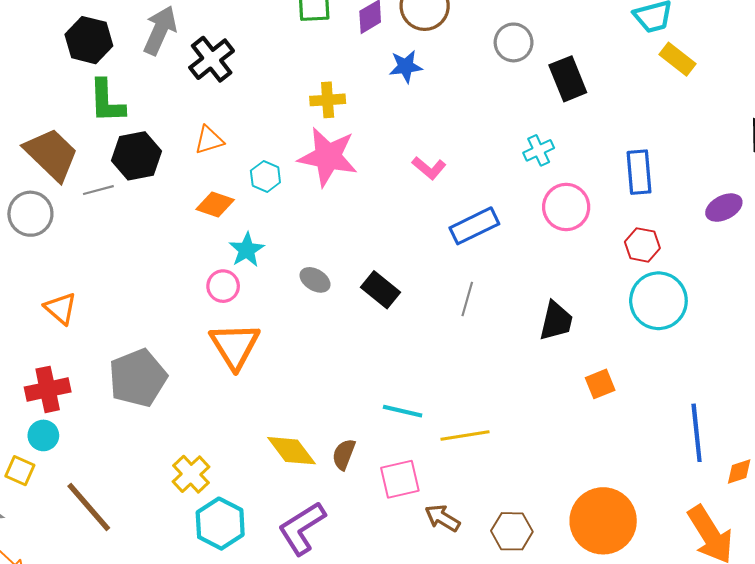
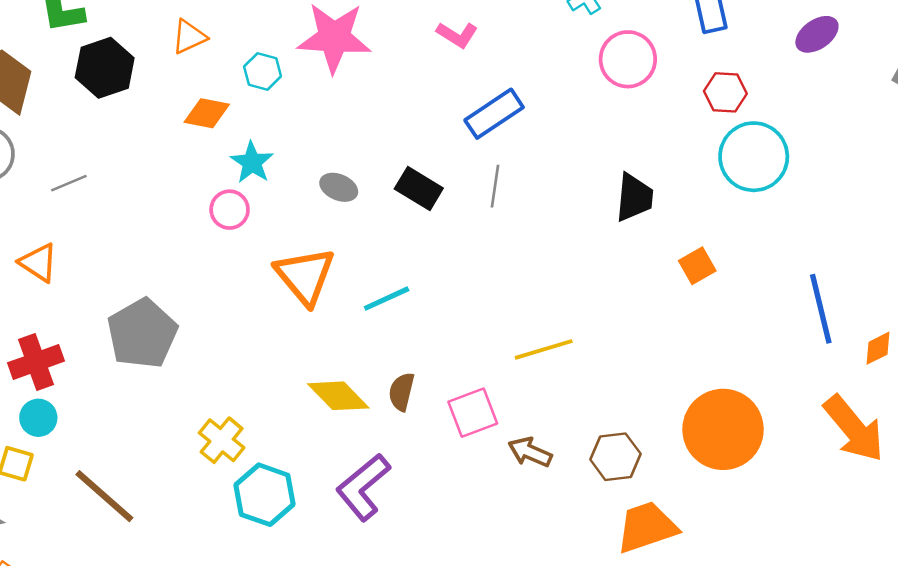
gray line: (98, 190) -> (69, 183), moved
blue rectangle: (474, 226) -> (494, 114), moved
gray line: (467, 299) -> (495, 186), moved
orange triangle: (235, 346) -> (305, 276), moved
cyan line: (403, 411) -> (387, 299), moved, turned -30

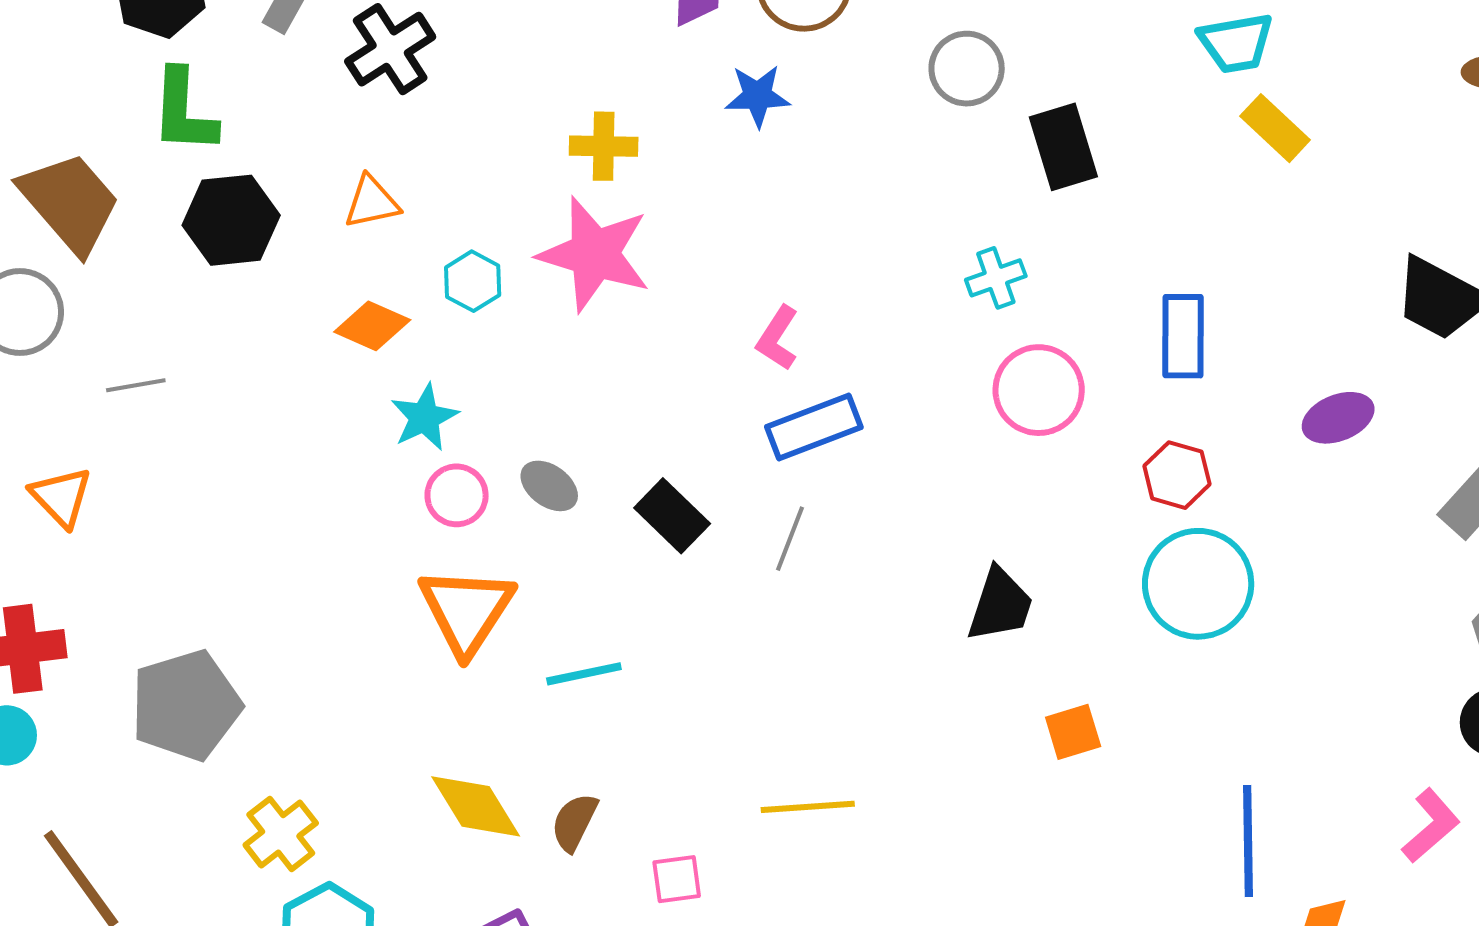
pink L-shape: (457, 35) -> (777, 338), moved, turned 78
pink circle: (230, 210) -> (457, 495), moved
gray pentagon: (142, 333) -> (186, 705), moved
pink square: (473, 413) -> (677, 879), size x0.7

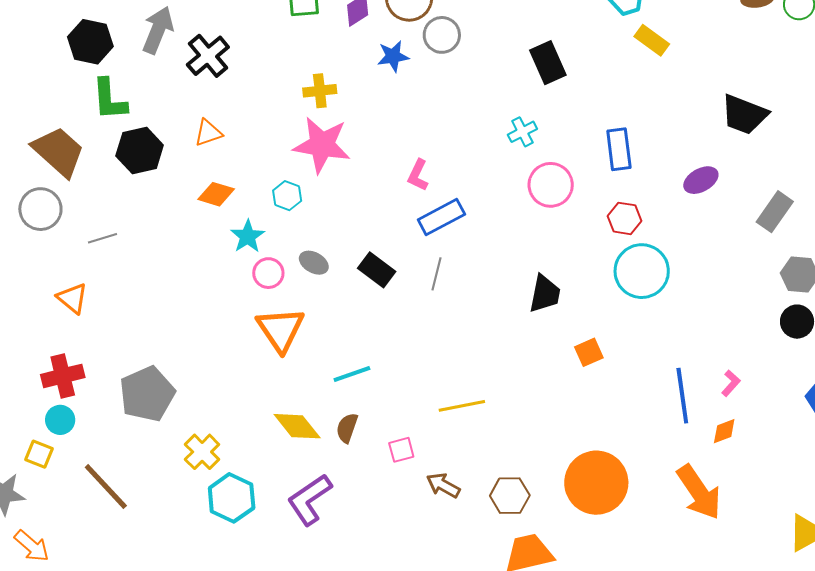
gray circle: (967, 69) -> (442, 35), moved
cyan hexagon: (473, 281) -> (287, 196), moved
cyan line: (584, 674) -> (352, 374), moved
pink L-shape: (1431, 826) -> (731, 383), moved, size x0.7

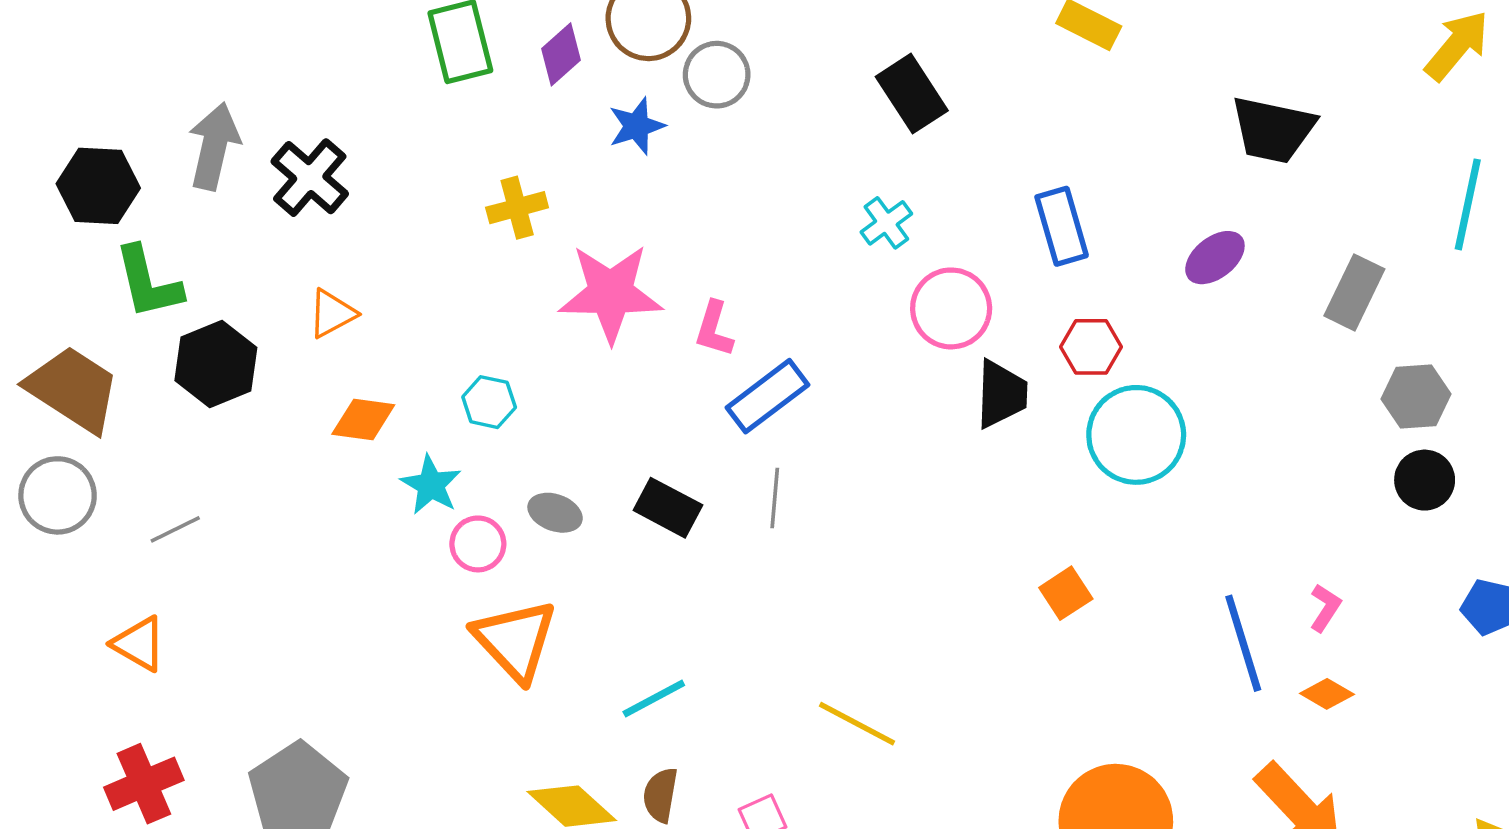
pink star: (322, 145) -> (611, 293), moved
black trapezoid: (545, 294) -> (1001, 394), moved
yellow line: (462, 406) -> (857, 724), turned 48
orange diamond: (724, 431) -> (1327, 694), turned 60

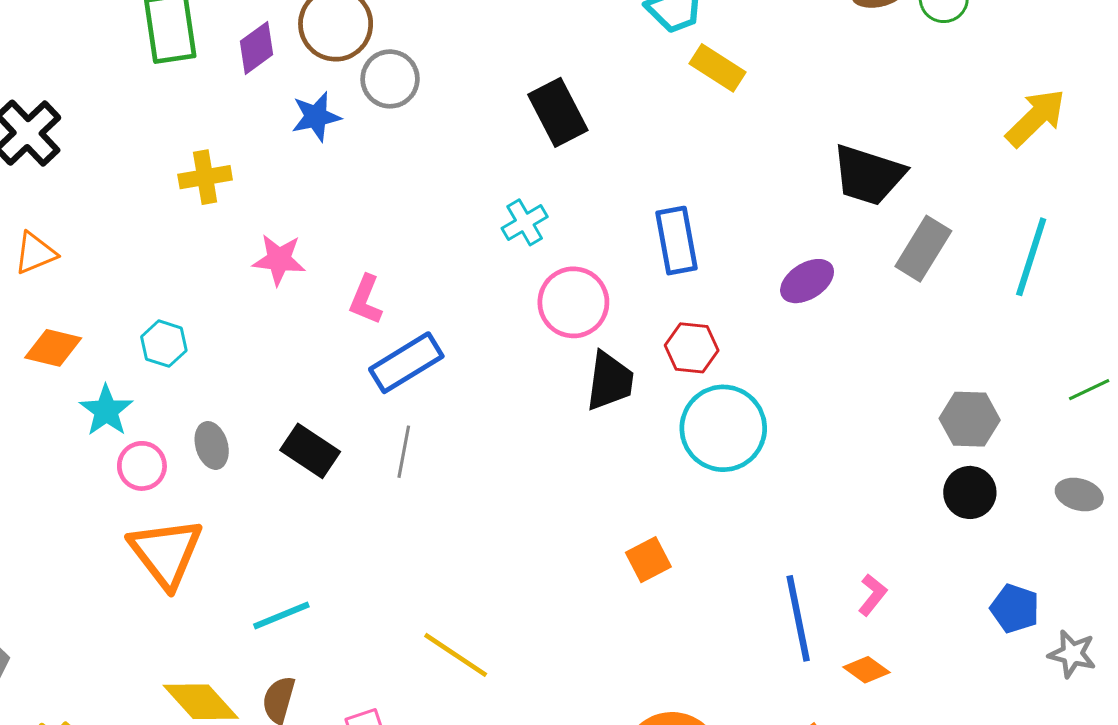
gray rectangle: (1354, 292) -> (923, 249), moved
pink star: (611, 293) -> (279, 260), size x0.6
gray ellipse: (555, 513) -> (212, 445), turned 48

